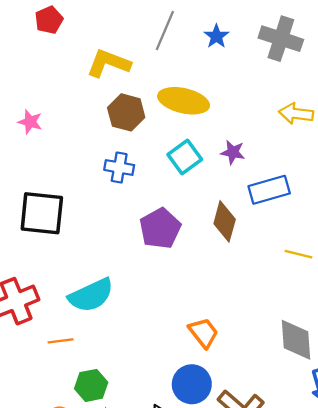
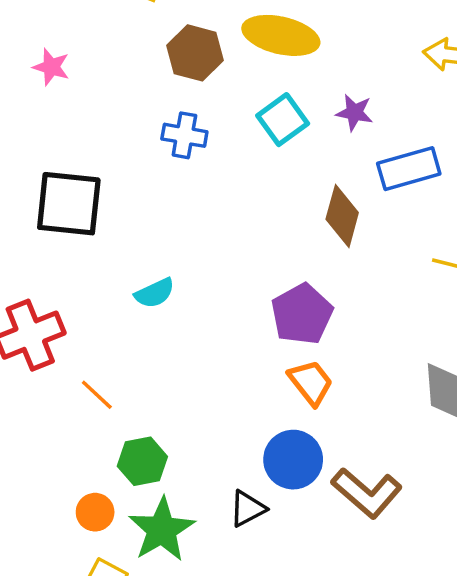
purple pentagon: (160, 228) -> (302, 314), moved
cyan semicircle: (91, 295) -> (155, 293), moved, size x0.6
orange line: (61, 341) -> (97, 395), turned 50

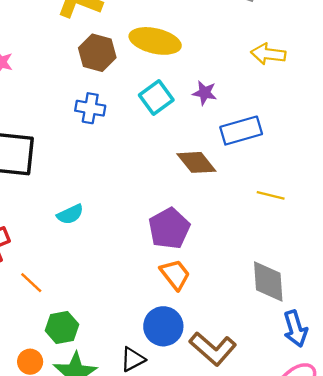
brown diamond: (342, 216) -> (196, 162), turned -54

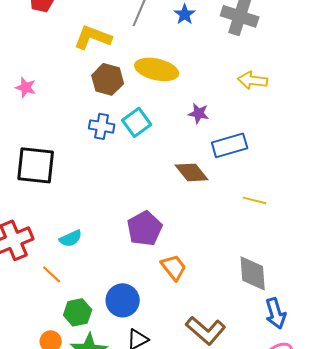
cyan square: (156, 98) -> (137, 122), moved
cyan semicircle: (70, 214) -> (71, 238), moved
purple pentagon: (169, 228) -> (145, 228), moved
blue circle: (163, 326) -> (123, 300), moved

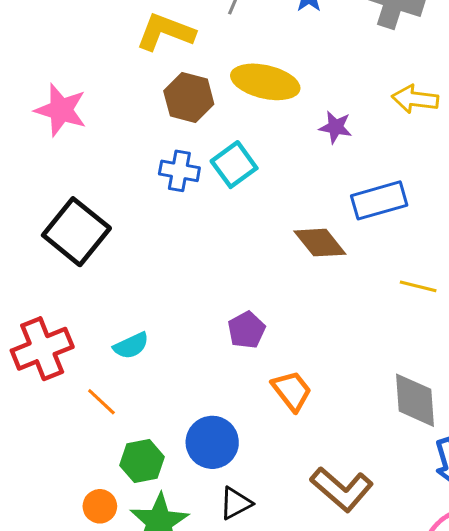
pink star: (26, 87) -> (61, 110), size x1.6
purple star: (199, 113) -> (335, 127), moved
black square: (36, 165) -> (76, 232), turned 33
purple pentagon: (145, 228) -> (247, 330), size x0.7

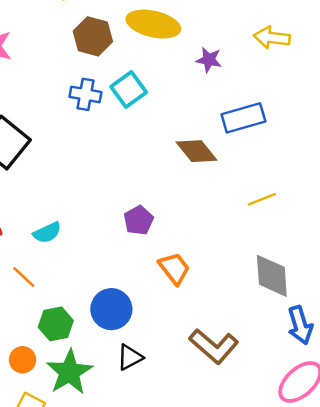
yellow line: (418, 286) -> (262, 199), moved, turned -36

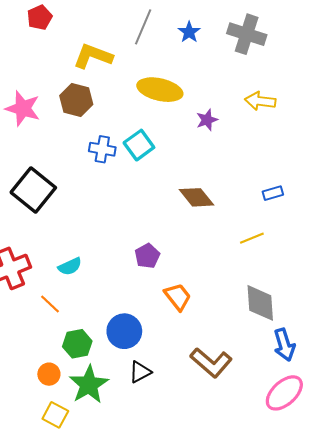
brown hexagon: (93, 36) -> (76, 100), moved
purple star: (209, 60) -> (207, 120), turned -30
blue rectangle: (243, 118) -> (273, 193), moved, size x0.6

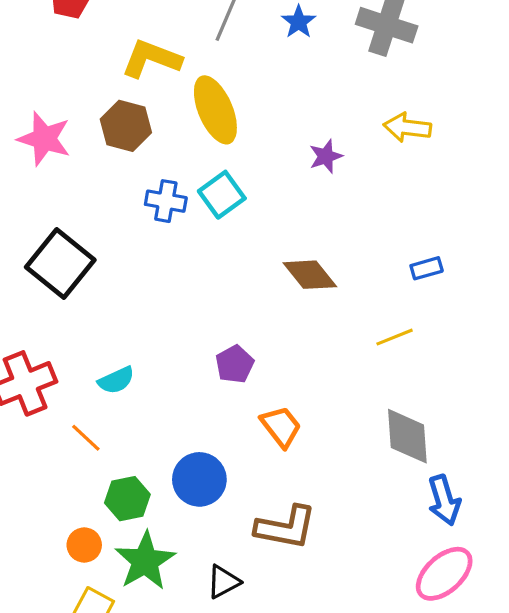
yellow ellipse: (160, 90) -> (215, 110), moved, turned 54
brown L-shape: (211, 363) -> (286, 527), moved, turned -30
black triangle: (140, 372) -> (223, 582), moved

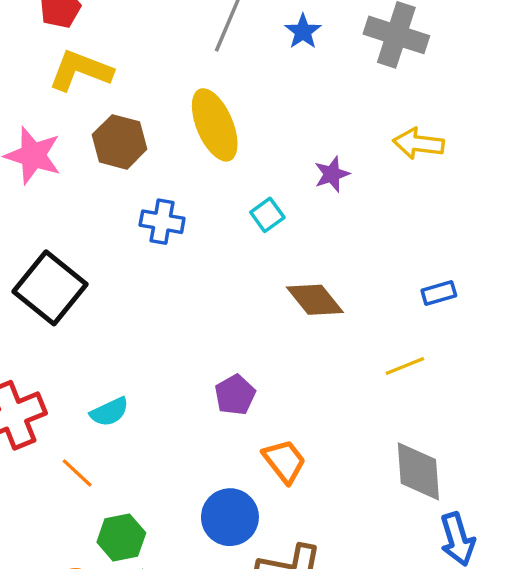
yellow L-shape: (151, 59) -> (81, 71), moved
cyan square: (222, 195) -> (267, 215), moved, size x0.7
blue circle: (199, 479) -> (230, 517), moved

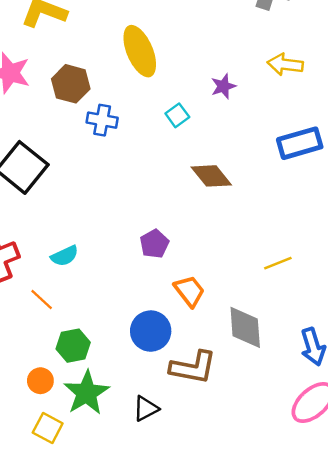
brown hexagon: (120, 142) -> (71, 84), moved
blue rectangle: (439, 293) -> (300, 143), moved, size x1.8
yellow line: (405, 366) -> (278, 263), moved
gray diamond: (418, 471) -> (245, 327), moved

